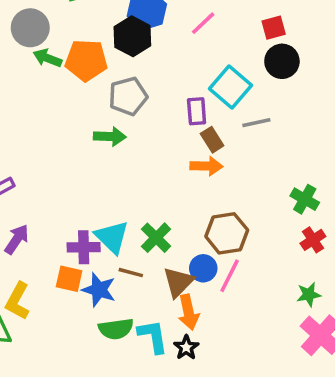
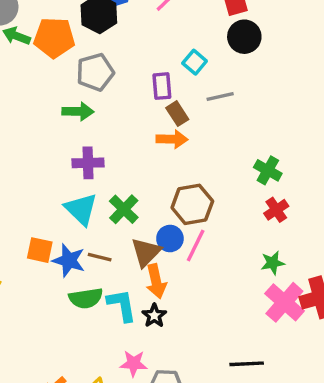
cyan square: (230, 87) -> (195, 62), size x0.6
purple cross: (84, 247) -> (88, 163), moved
brown line: (131, 273) -> (100, 257), moved

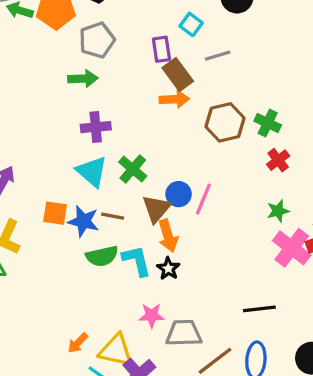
brown rectangle: (177, 114) -> (178, 74), size x1.4
brown hexagon: (192, 204) -> (225, 122), moved

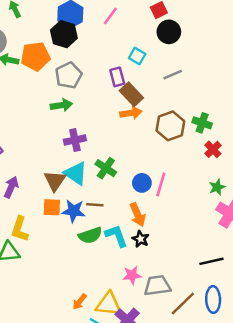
gray line: (218, 56) -> (173, 75), moved
brown triangle: (156, 209) -> (55, 181), moved

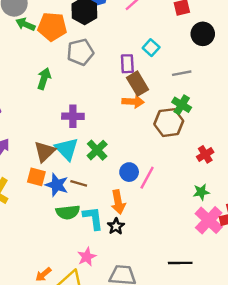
black circle: (169, 32) -> (203, 34), moved
green arrow: (61, 105) -> (44, 79), moved, turned -75
green cross: (202, 123) -> (182, 105), moved
pink star: (132, 275) -> (87, 257), moved, turned -30

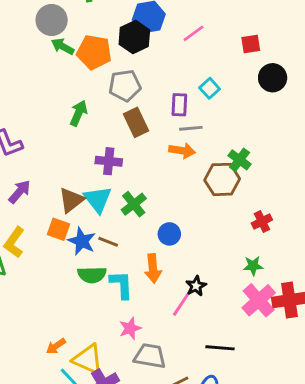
gray line: (182, 73) -> (191, 128), moved
brown rectangle: (137, 84) -> (136, 122), moved
pink line: (147, 178) -> (182, 303), moved
black star: (116, 226) -> (196, 286), moved
pink star: (87, 257) -> (130, 328), moved

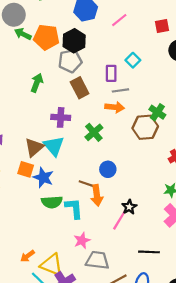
black hexagon: (134, 37) -> (74, 41), moved
green cross: (134, 204) -> (94, 132), moved
brown line: (108, 242) -> (86, 184), moved

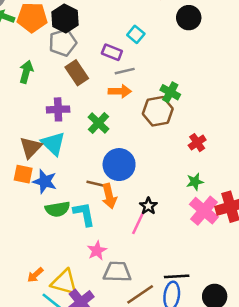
purple rectangle: (111, 73) -> (112, 52), turned -63
blue circle: (108, 169) -> (119, 165), size x1.6
black line: (149, 252) -> (177, 276), moved

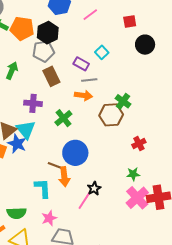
blue star: (45, 181) -> (17, 144), moved
green semicircle: (58, 209) -> (17, 213), moved

